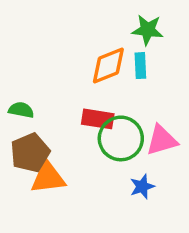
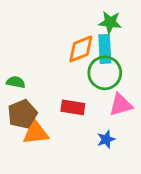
cyan rectangle: (140, 66) -> (105, 49), size x1.5
red rectangle: (98, 119) -> (73, 107), moved
green circle: (121, 138) -> (105, 73), moved

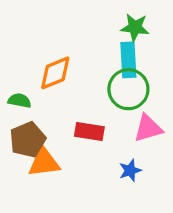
orange diamond: (81, 49) -> (55, 73), moved

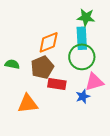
orange diamond: (55, 73) -> (49, 42), moved
brown pentagon: (28, 140) -> (42, 67), moved
blue star: (130, 170) -> (83, 96), moved

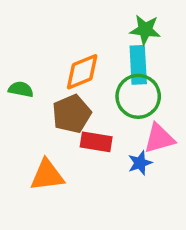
green semicircle: (12, 64) -> (21, 89), moved

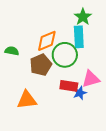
green star: (145, 30) -> (83, 17), turned 30
green circle: (138, 96) -> (65, 55), moved
red rectangle: (96, 142) -> (69, 86), moved

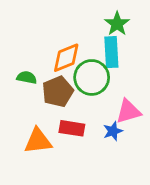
green semicircle: (12, 51) -> (27, 77), moved
red rectangle: (69, 86) -> (72, 128), moved

